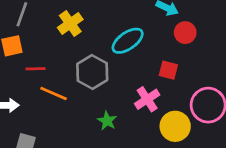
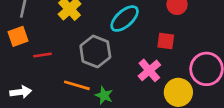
orange line: (54, 93) -> (77, 85), moved
green star: (107, 121) -> (104, 95), moved

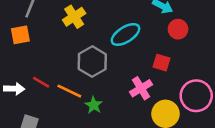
red line: (43, 55) -> (41, 82), moved, turned 30

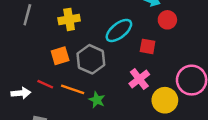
yellow cross: (74, 17) -> (69, 19), turned 30
orange square: (20, 35) -> (60, 56), moved
red square: (161, 63) -> (148, 46), moved

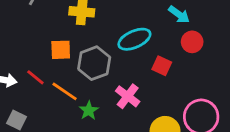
pink cross: (139, 79) -> (128, 96), moved, turned -30

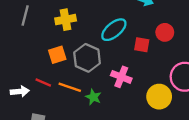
red circle: (192, 42) -> (165, 32), moved

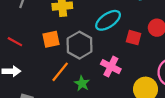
red line: (43, 82) -> (15, 42), moved
orange line: (70, 87) -> (60, 72), turned -75

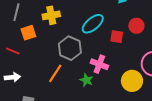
orange square: (51, 39) -> (28, 33), moved
green star: (82, 83) -> (86, 80), moved

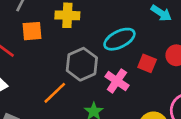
pink cross: (99, 64) -> (117, 81), moved

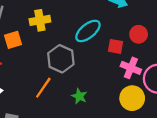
pink cross: (117, 81) -> (131, 68), moved

